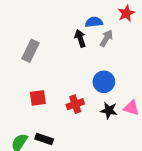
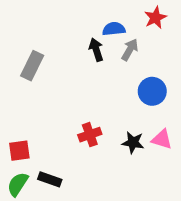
blue circle: (104, 82) -> (152, 91), moved
red square: (38, 98) -> (19, 151), moved

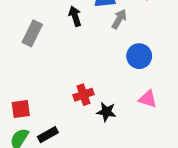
black arrow: (96, 50) -> (75, 16), moved
black star: (133, 143) -> (106, 112), moved
black rectangle: (50, 179) -> (48, 135), turned -48

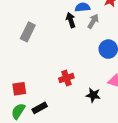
black arrow: (75, 16) -> (71, 20), moved
black star: (106, 112) -> (93, 95), moved

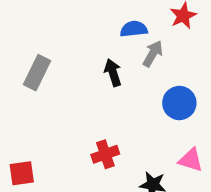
black arrow: (71, 20) -> (113, 73), moved

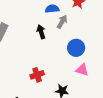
pink triangle: (191, 160) -> (82, 70), moved

